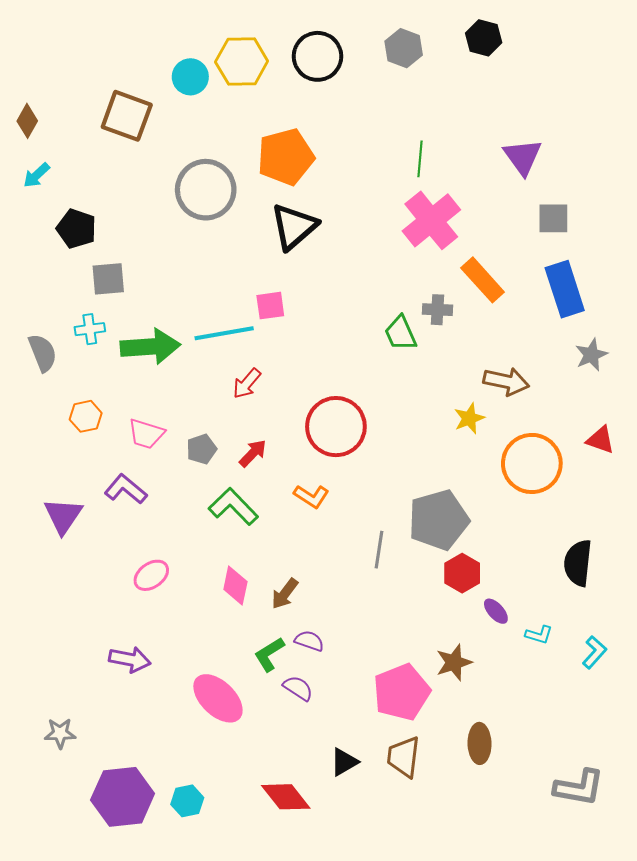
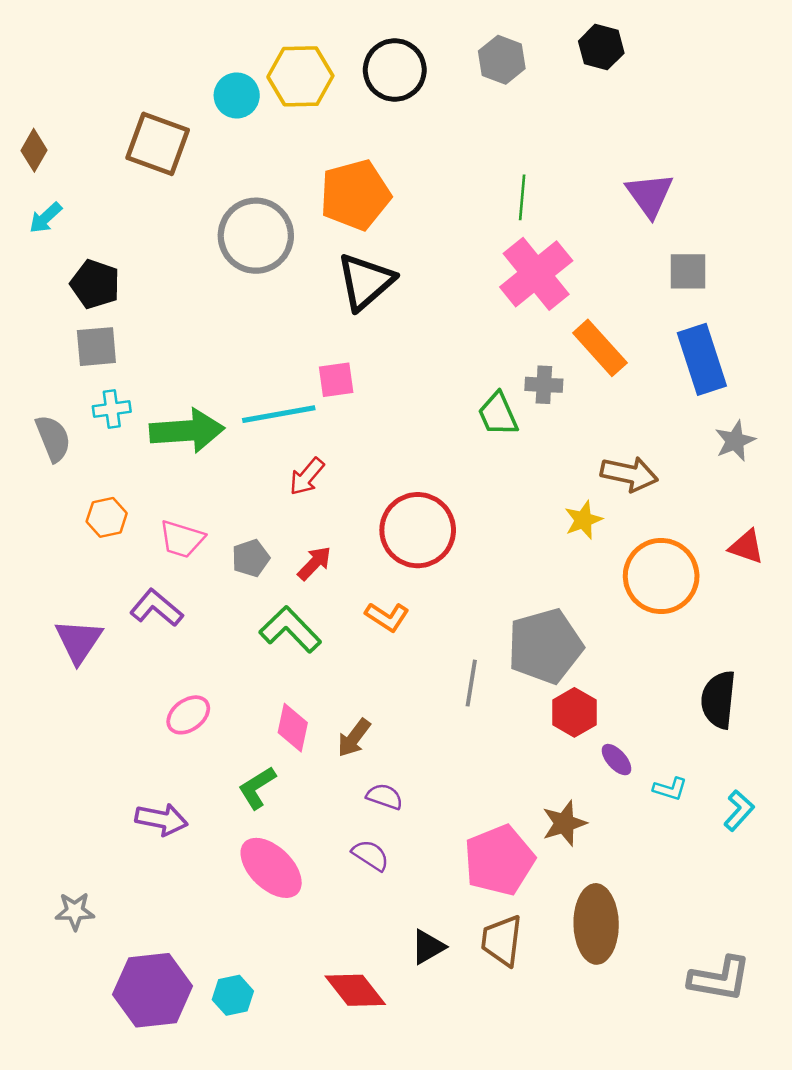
gray square: (108, 279) -> (96, 347), moved
green L-shape: (269, 654) -> (257, 788), moved
brown ellipse: (480, 743) -> (596, 924), size x1.5

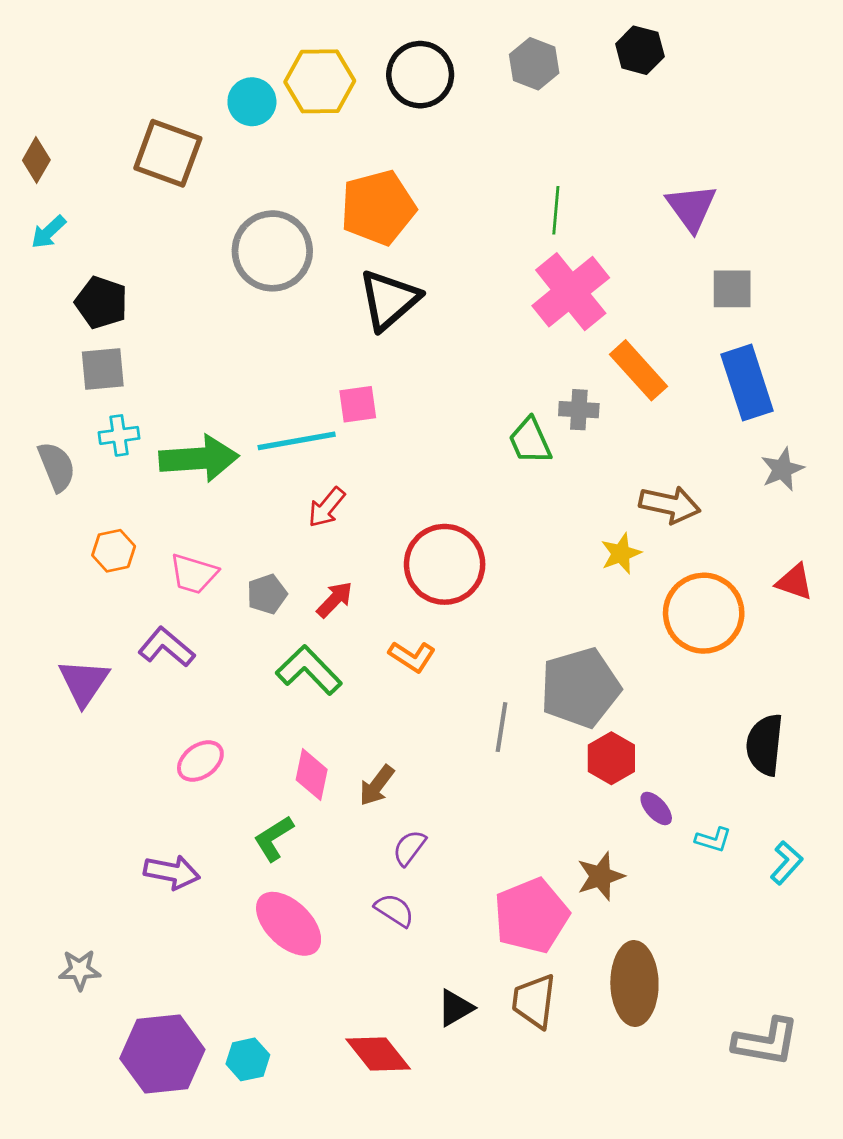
purple semicircle: (385, 797) -> (409, 848), turned -72

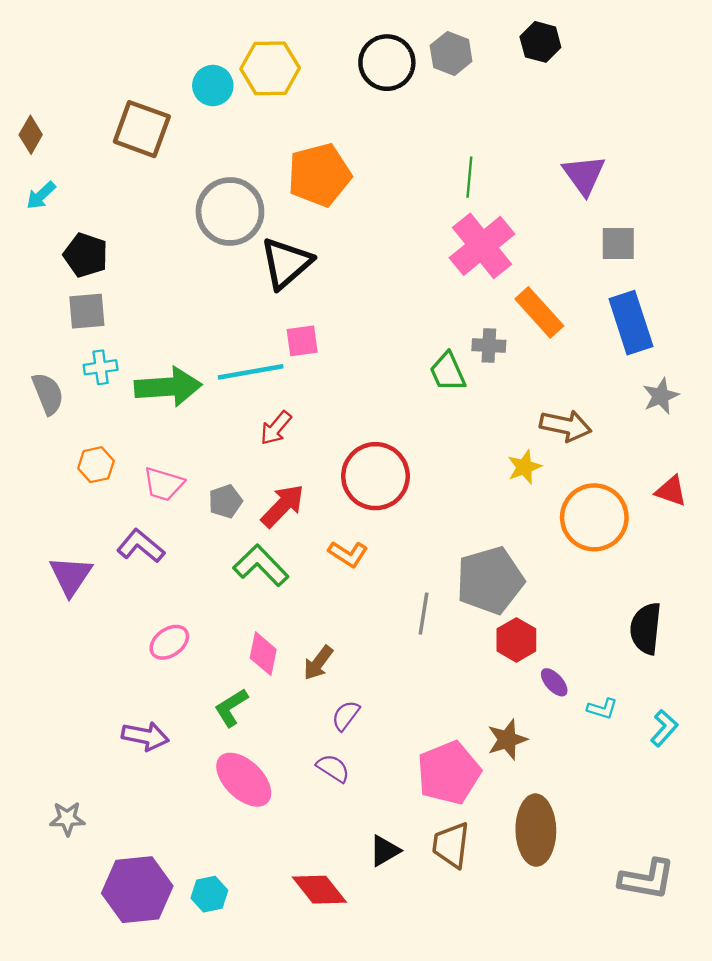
black circle: (420, 75) -> (387, 63), moved
black triangle: (389, 300) -> (286, 263), moved
red arrow: (335, 600) -> (283, 506), size x1.4

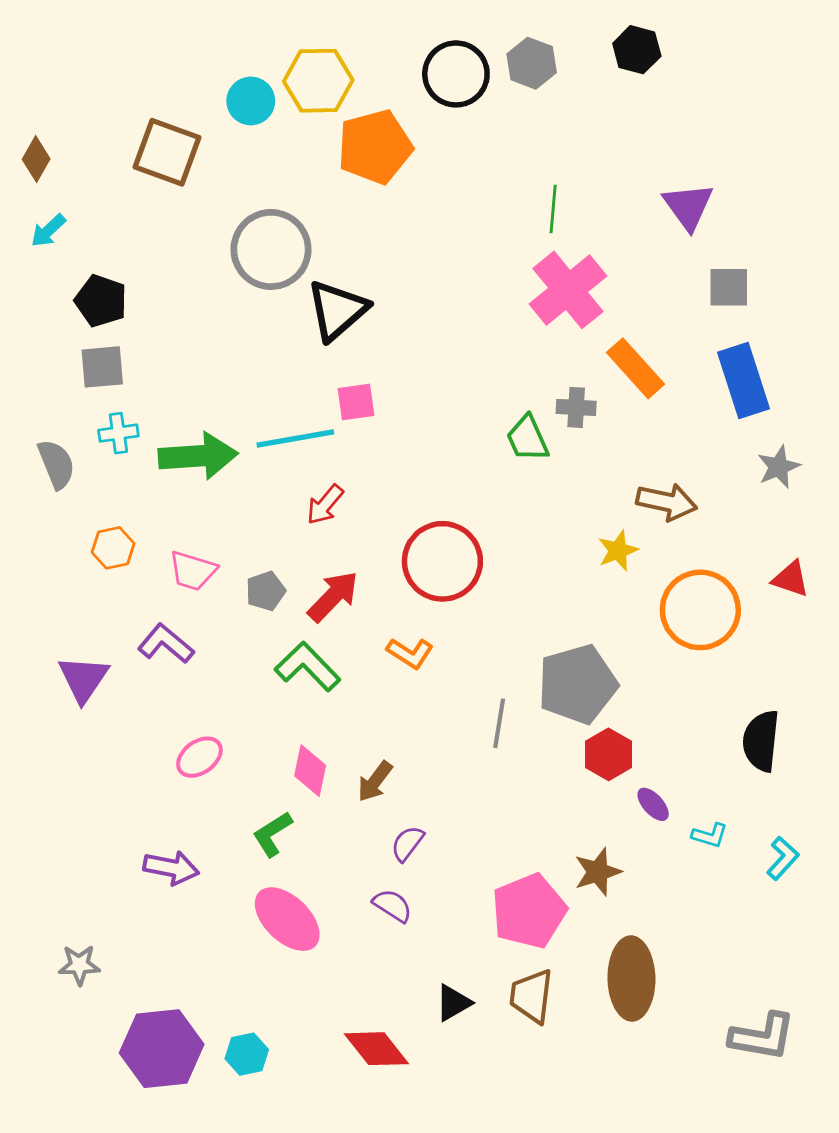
orange pentagon: (319, 175) -> (375, 147), moved

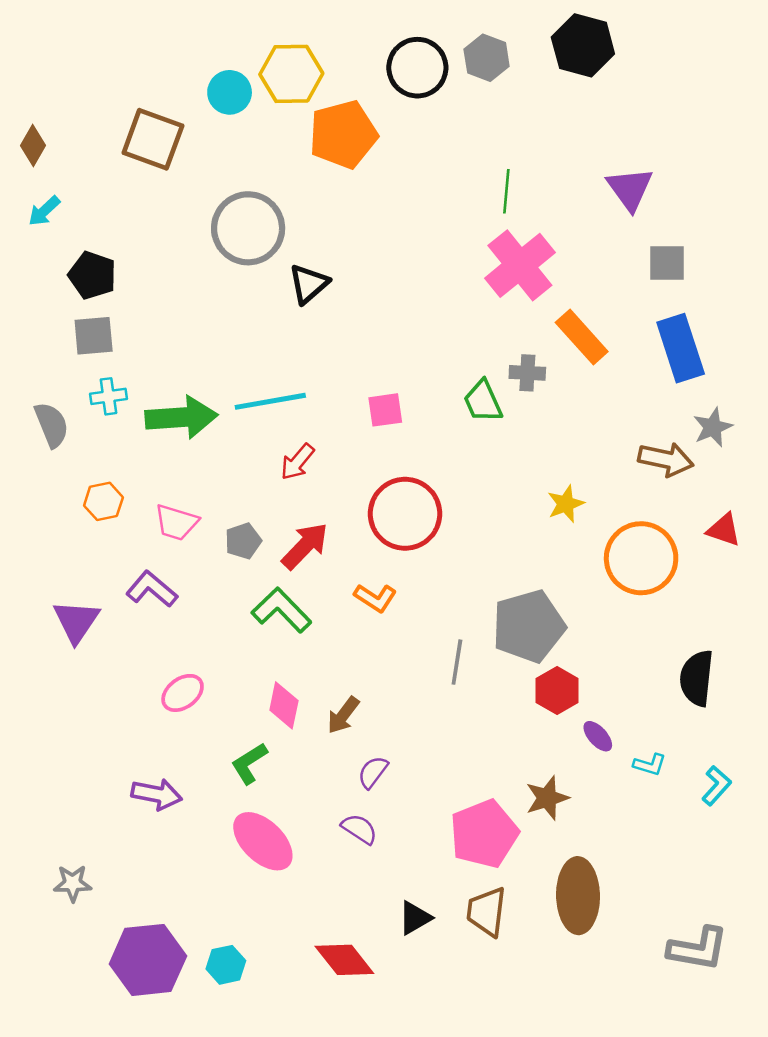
black hexagon: (637, 50) -> (583, 45), size x1.4
black triangle: (337, 310) -> (309, 284), size x0.7
pink square: (356, 402) -> (385, 410), moved
brown arrow: (667, 502) -> (666, 459), moved

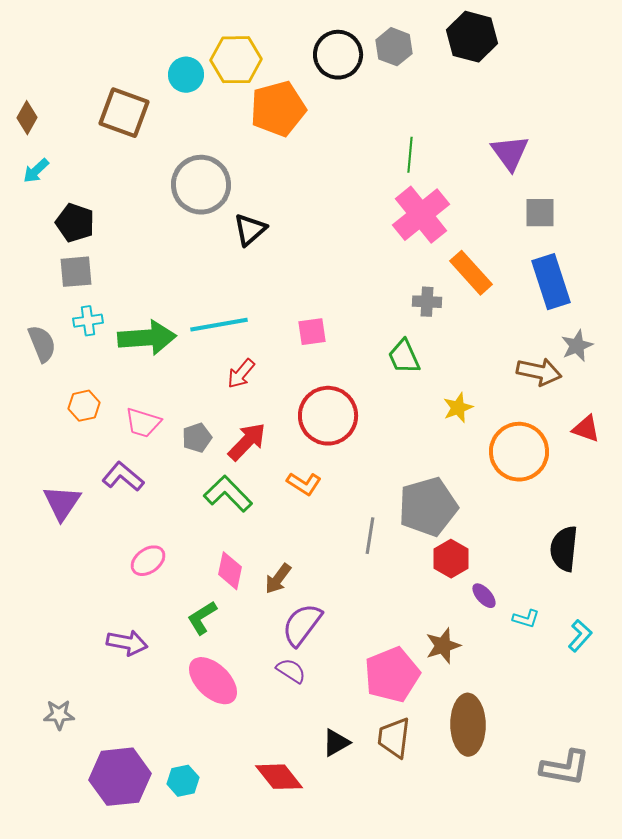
green trapezoid: (483, 401) -> (404, 357), moved
purple semicircle: (373, 772) -> (302, 625), size x1.6

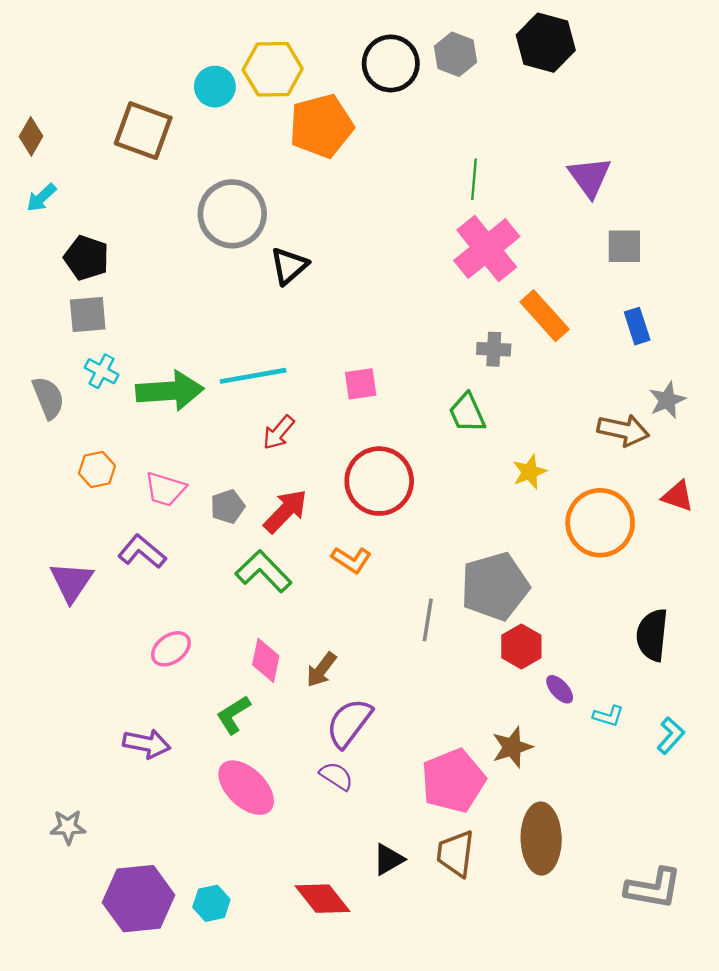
blue rectangle: (551, 282) -> (637, 326), size x0.6
cyan cross: (88, 321) -> (102, 371), turned 36

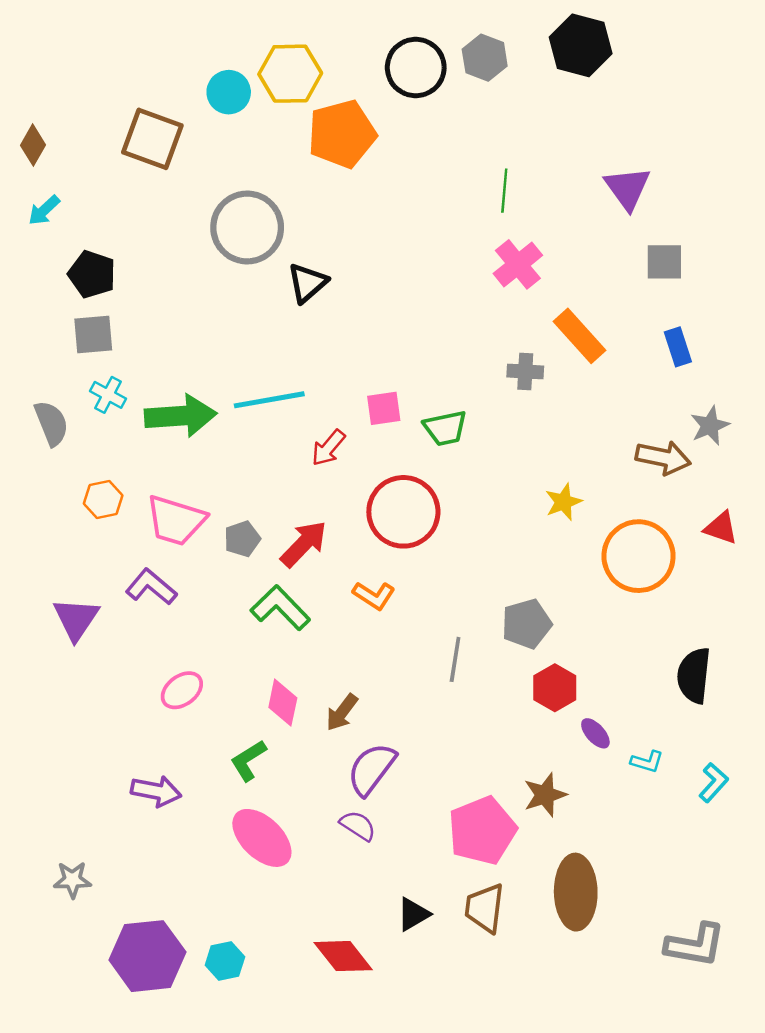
pink cross: (487, 249) -> (518, 264), size x0.7
green trapezoid: (467, 413) -> (445, 428), moved, turned -78
red arrow: (279, 432) -> (328, 448), moved
pink trapezoid: (165, 489) -> (176, 520), size x1.4
gray pentagon: (495, 586) -> (526, 624), size x0.7

